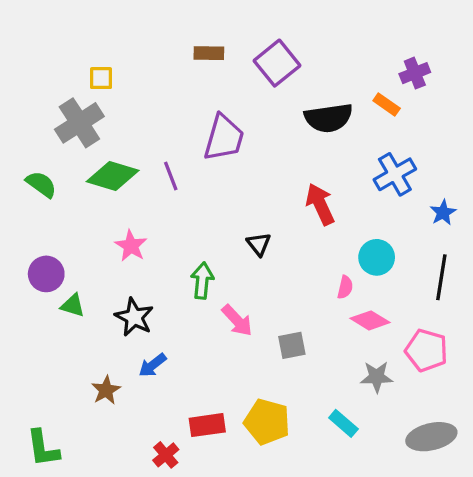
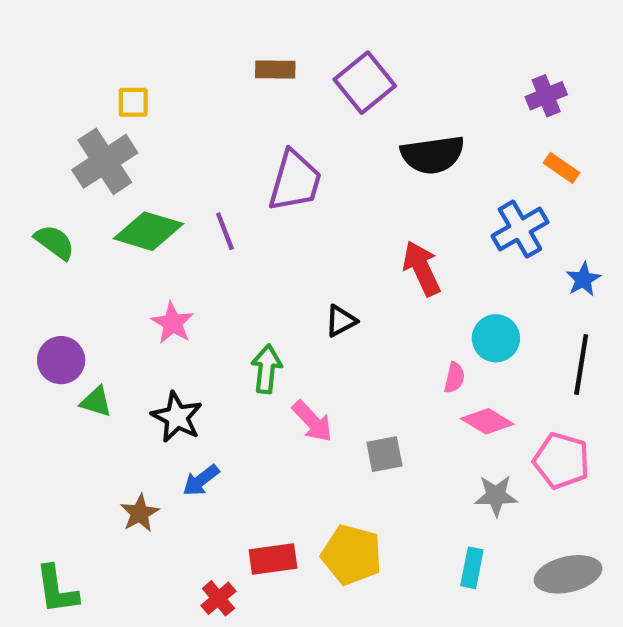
orange rectangle: (387, 105) -> (561, 168), moved
black triangle: (259, 244) -> (341, 321), turned 40
cyan rectangle: (343, 423) -> (472, 568), moved, turned 60

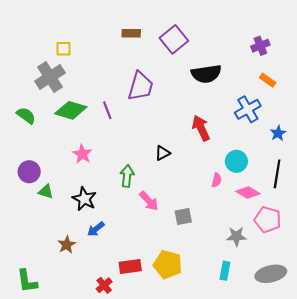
pink diamond: (487, 421) -> (248, 193), moved

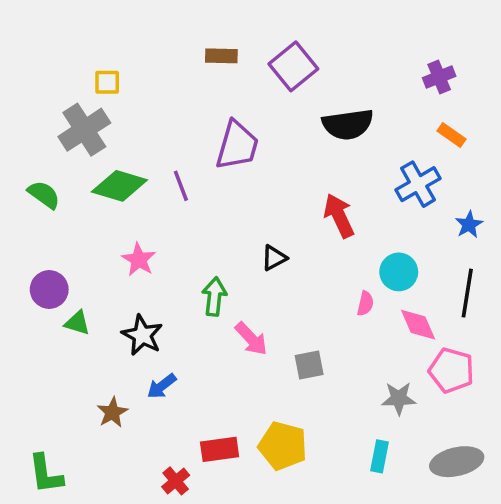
pink diamond: (248, 193) -> (418, 325), turned 35

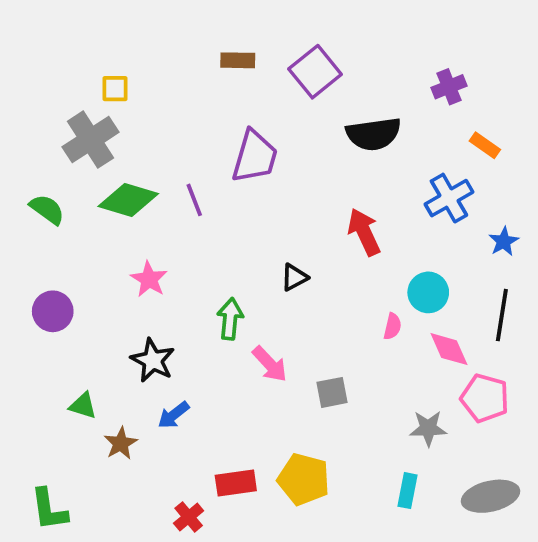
purple cross: (439, 77) -> (449, 87), moved
green triangle: (77, 323) -> (83, 406), moved

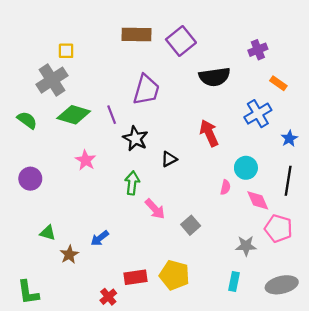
brown rectangle: (238, 60) -> (137, 35), size x1.5
black star: (153, 360) -> (135, 139), moved
gray square: (332, 392) -> (191, 225), turned -30

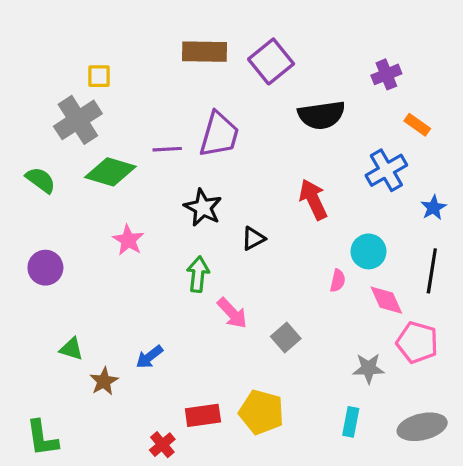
purple line: (112, 115) -> (167, 149), moved, turned -72

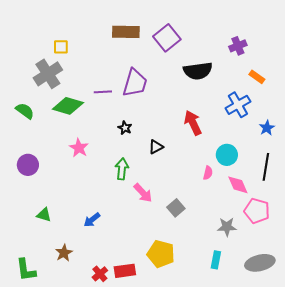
black star: (203, 208) -> (125, 128), size x0.6
brown star: (104, 381) -> (64, 253), moved
red rectangle: (203, 415) -> (125, 271), moved

